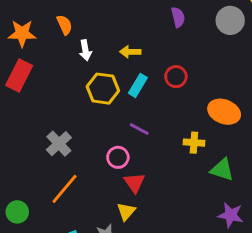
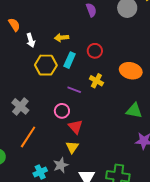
yellow cross: (194, 143) -> (96, 81), moved, turned 32

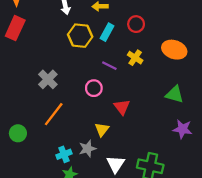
red triangle: (75, 127) -> (122, 107), moved

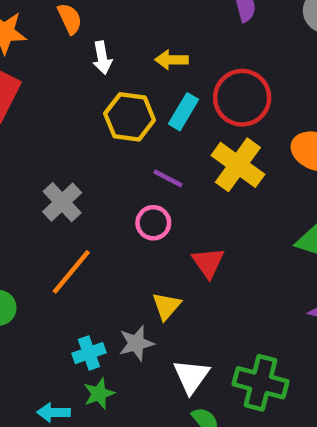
red circle: (136, 24) -> (242, 98), size x1.6
yellow cross: (135, 58) -> (238, 165), size x1.6
purple line: (109, 66) -> (168, 178), moved

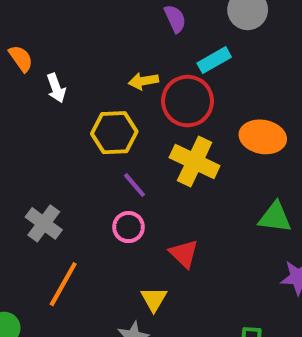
yellow arrow: (172, 60) -> (143, 81), moved
cyan rectangle: (183, 112) -> (214, 60), moved, turned 40
yellow hexagon: (130, 117) -> (114, 133), moved
purple line: (168, 178) -> (134, 185), turned 32

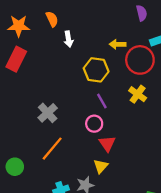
yellow cross: (195, 162) -> (138, 94), size x0.7
red triangle: (184, 254) -> (107, 144), moved

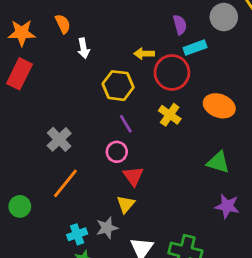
purple semicircle: (142, 13) -> (180, 25), moved

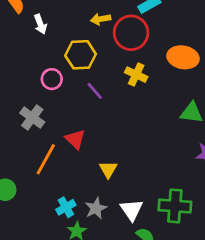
pink circle: (117, 152) -> (52, 79), moved
red triangle: (133, 176) -> (75, 139), moved
gray star: (107, 228) -> (96, 208), moved

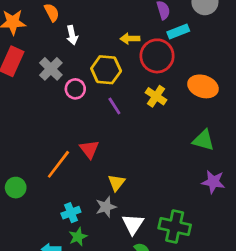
gray cross: (32, 118) -> (51, 69), moved
gray star: (96, 208) -> (106, 207), moved

